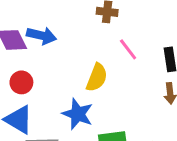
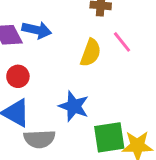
yellow semicircle: (97, 78) -> (91, 53), moved

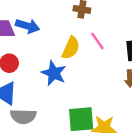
blue star: (74, 106) -> (54, 73), moved

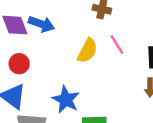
blue star: (54, 73) -> (66, 100), moved

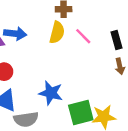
yellow semicircle: (87, 51) -> (57, 32), moved

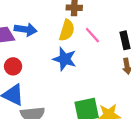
blue star: (51, 93) -> (65, 59), moved

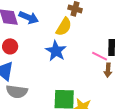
pink line: (92, 35) -> (100, 56), moved, turned -35

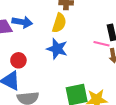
red circle: (10, 46) -> (18, 60), moved

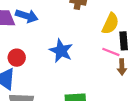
yellow semicircle: (59, 23) -> (110, 24), moved

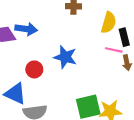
red circle: (17, 58) -> (34, 69), moved

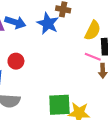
blue star: (65, 57) -> (48, 23), moved

